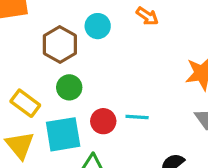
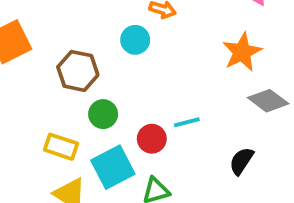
cyan circle: (98, 26) -> (135, 40), moved

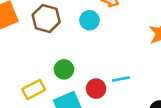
brown hexagon: (78, 71) -> (46, 18), moved
yellow rectangle: (61, 147) -> (34, 90), turned -50

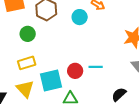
green circle: (64, 69) -> (28, 34), moved

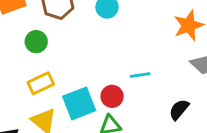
red circle: (75, 71) -> (112, 96), moved

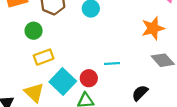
yellow rectangle: (41, 83) -> (44, 57), moved
cyan square: (79, 103) -> (63, 82), turned -30

